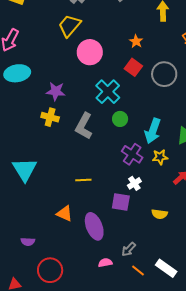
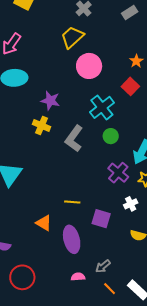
yellow line: (83, 180) -> (72, 202), moved
white cross: (134, 183) -> (131, 204), moved

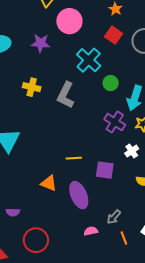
purple star: (50, 101) -> (41, 43), moved
green circle: (111, 136) -> (111, 83), moved
orange line: (110, 289) -> (124, 238), turned 32

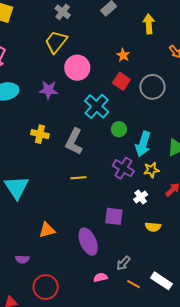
yellow line: (74, 158) -> (78, 178), moved
orange triangle: (49, 183) -> (47, 230), moved, turned -36
orange line: (124, 238) -> (134, 284), turned -40

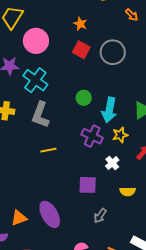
cyan cross: (97, 106) -> (35, 80), moved
orange triangle: (47, 230) -> (19, 218), moved
purple ellipse: (88, 242) -> (50, 214), moved
gray arrow: (123, 263) -> (100, 216), moved

